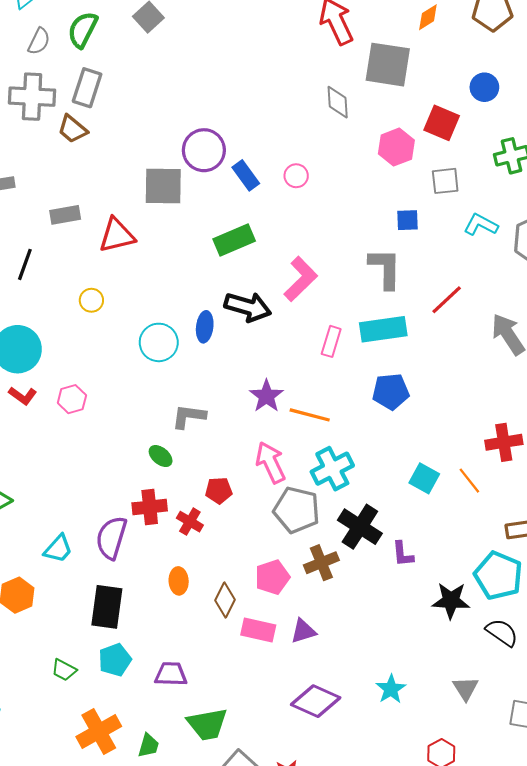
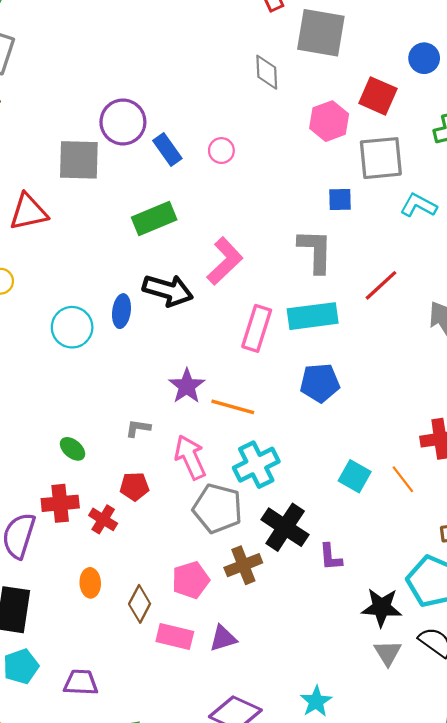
gray square: (445, 181) -> (381, 158), size x1.5
pink rectangle: (331, 341) -> (257, 328), size x1.4
gray L-shape: (189, 416) -> (138, 428), moved, size x0.7
gray triangle: (466, 688) -> (388, 653), moved

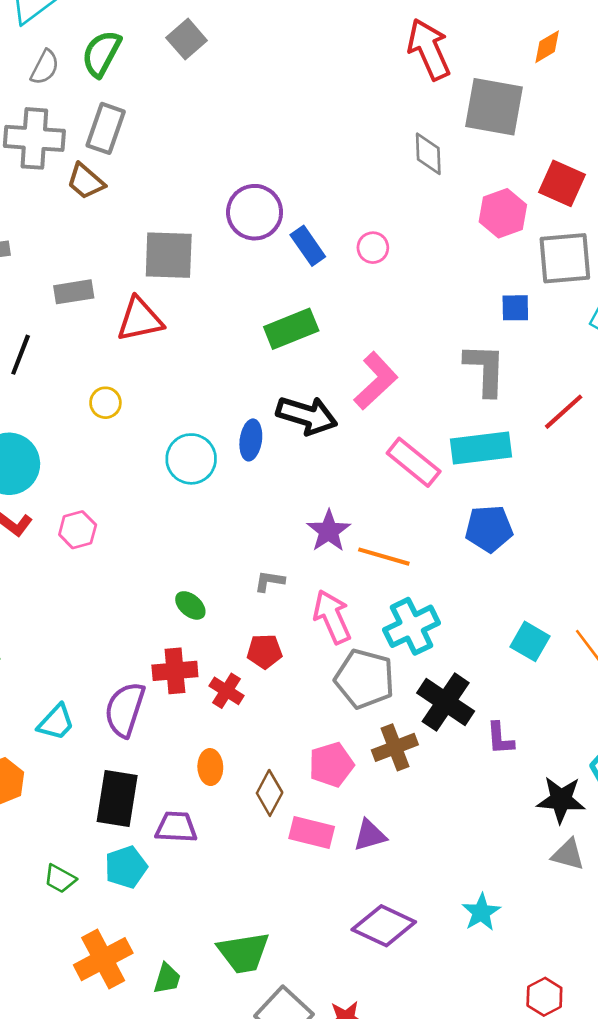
gray square: (79, 160) -> (169, 255), moved
pink rectangle: (257, 328) -> (414, 462), turned -69
gray triangle: (388, 653) -> (568, 854), turned -44
purple trapezoid: (81, 682) -> (176, 827), moved

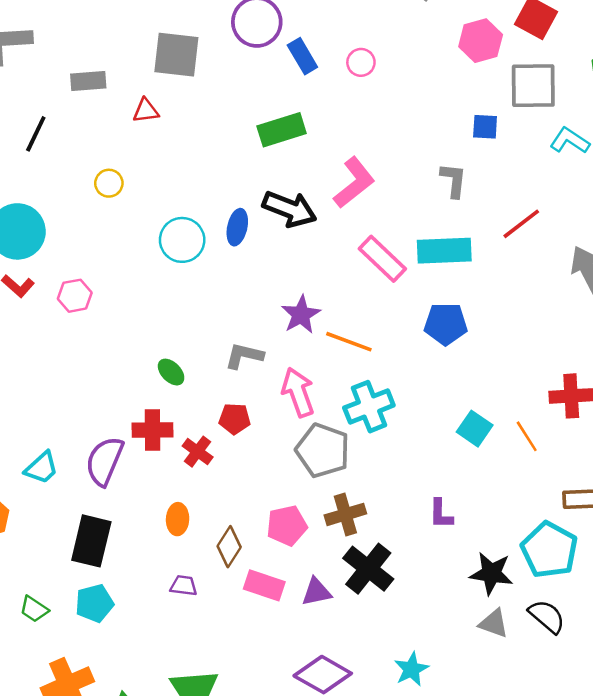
red triangle: (140, 320) -> (146, 111), size x0.6
gray L-shape: (485, 370) -> (454, 180), size x0.7
gray L-shape: (269, 581) -> (244, 356), size x1.4
black cross: (446, 702) -> (368, 569), moved
purple trapezoid: (176, 827) -> (184, 586), moved, size x0.7

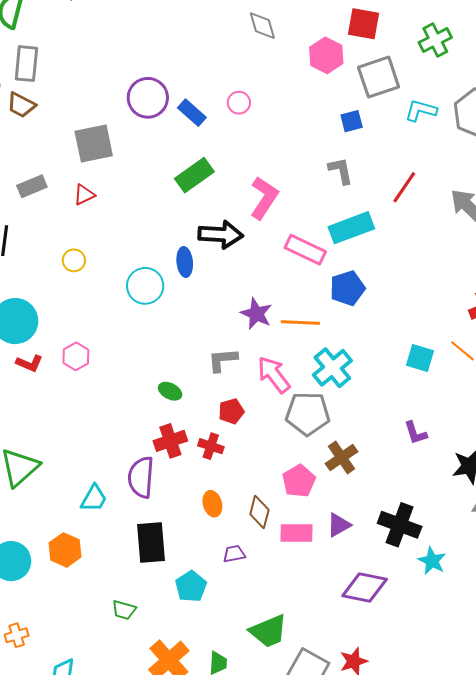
blue pentagon: (446, 324) -> (347, 288), moved
black cross: (368, 569) -> (400, 525), moved
cyan pentagon: (94, 603) -> (191, 586), moved

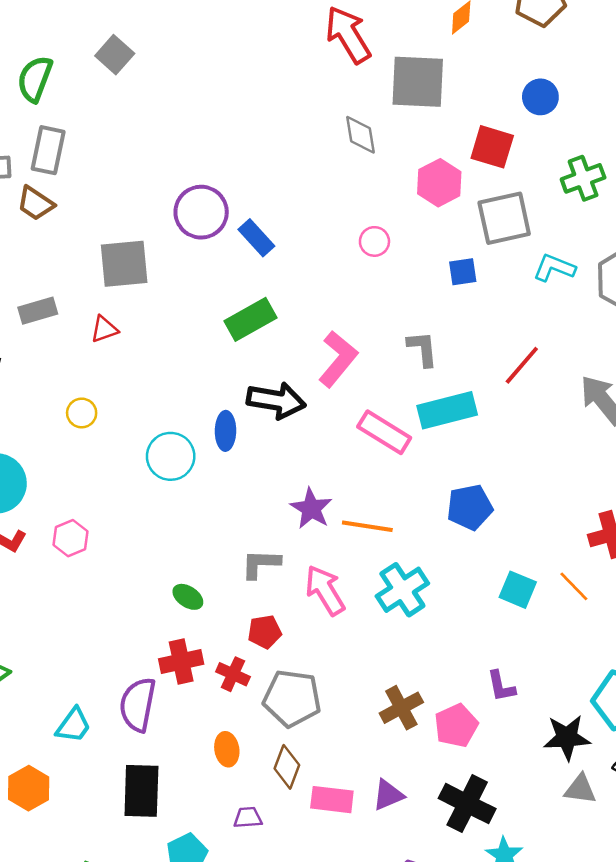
pink circle: (239, 103) -> (374, 241), moved
gray L-shape: (341, 171) -> (423, 349), moved
blue pentagon: (347, 288) -> (470, 507), moved
gray pentagon: (308, 414) -> (292, 698), moved
pink pentagon: (299, 481) -> (456, 726), moved

